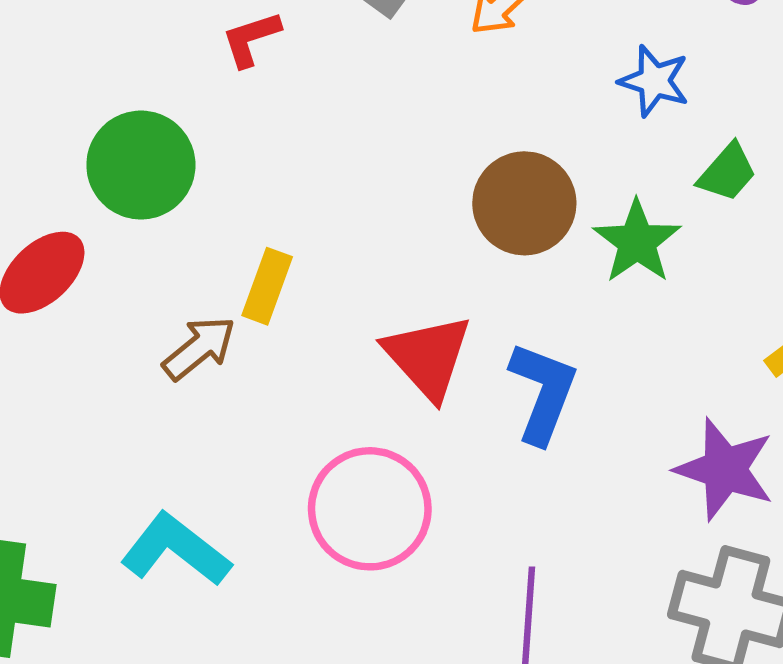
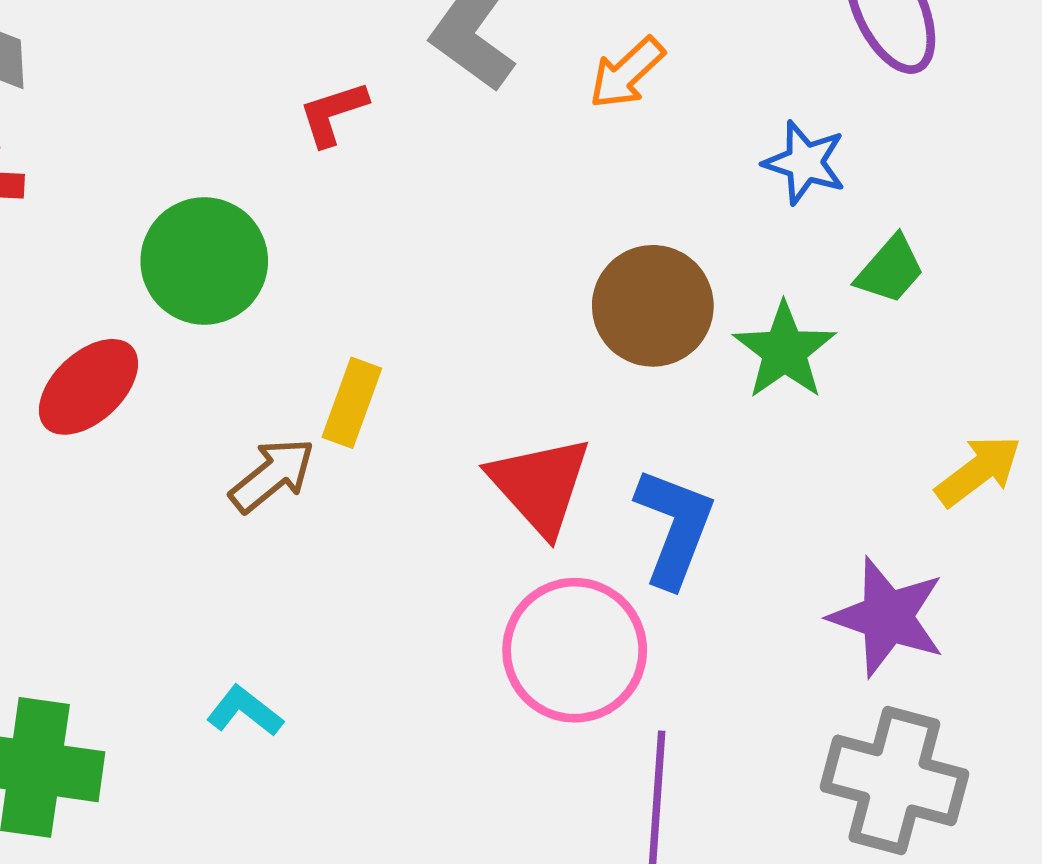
pink circle: (370, 509) -> (575, 650), moved
cyan L-shape: (176, 550) -> (245, 711), size x0.6

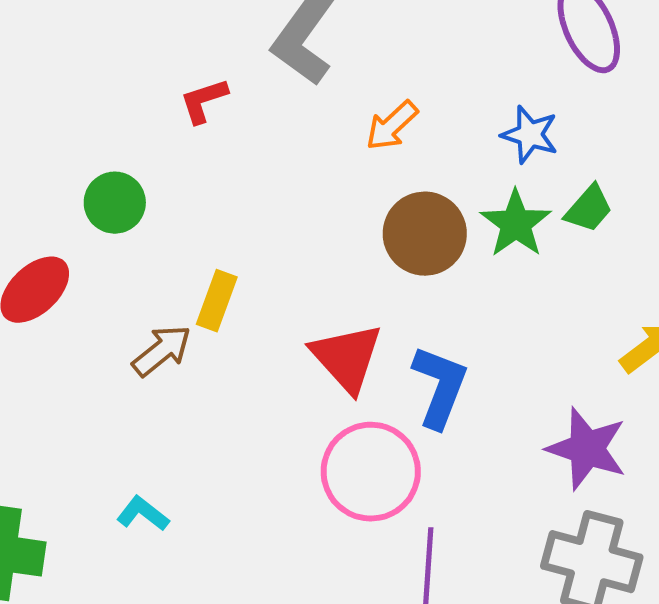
orange arrow: (627, 73) -> (392, 126), moved
green circle: (204, 261) -> (115, 203), size x0.7
green star: (784, 351) -> (516, 224), moved

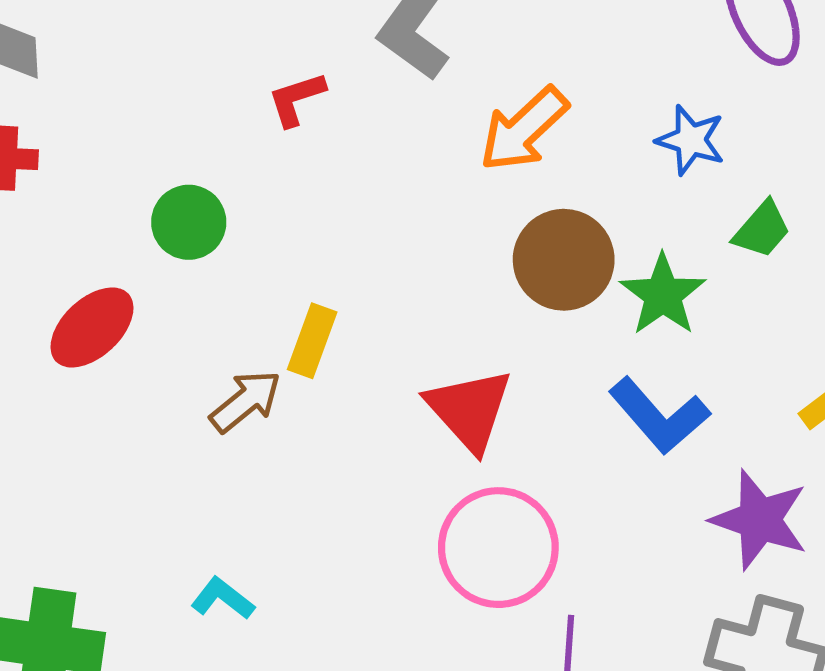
orange arrow: (392, 126) -> (524, 129), size x1.4
green star: (516, 224) -> (663, 295), moved
blue L-shape: (440, 387) -> (659, 416), moved, turned 118

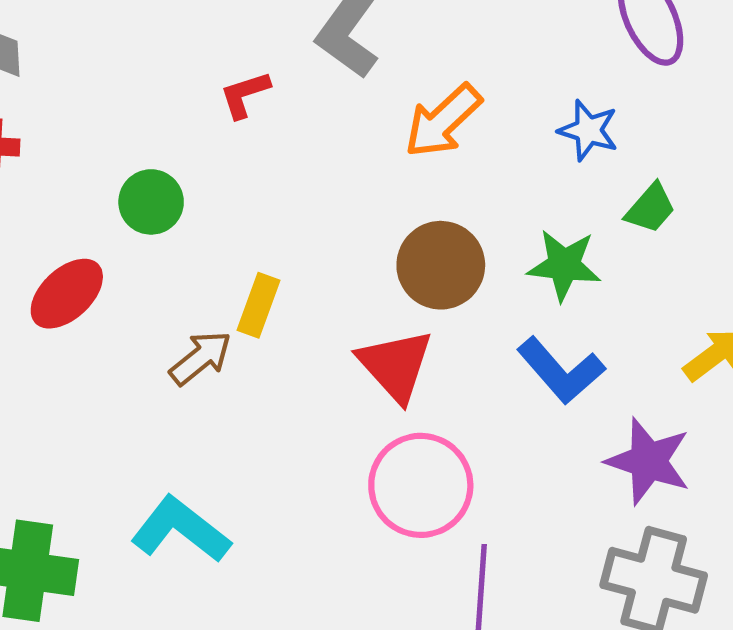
brown circle: (564, 260) -> (441, 265), moved
green star: (663, 295) -> (564, 265), turned -30
cyan L-shape: (223, 598) -> (181, 530), size x1.8

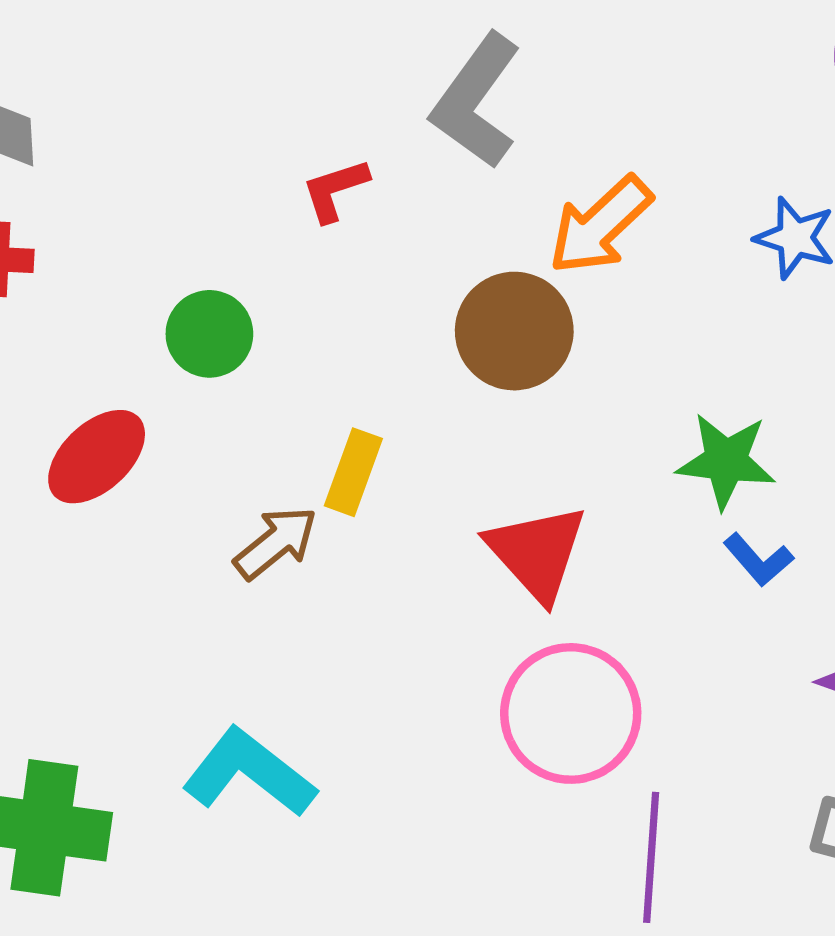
brown circle: (441, 265) -> (514, 331), moved
green star: (564, 265) -> (726, 461), moved
blue L-shape: (561, 371) -> (758, 560), size x0.6

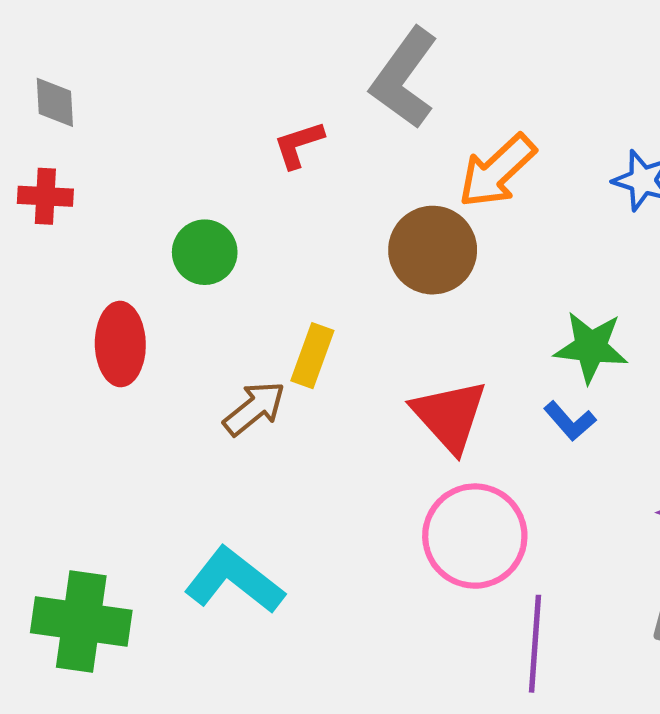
red ellipse: (97, 457) -> (120, 344), turned -48
blue L-shape: (758, 560) -> (570, 421), moved

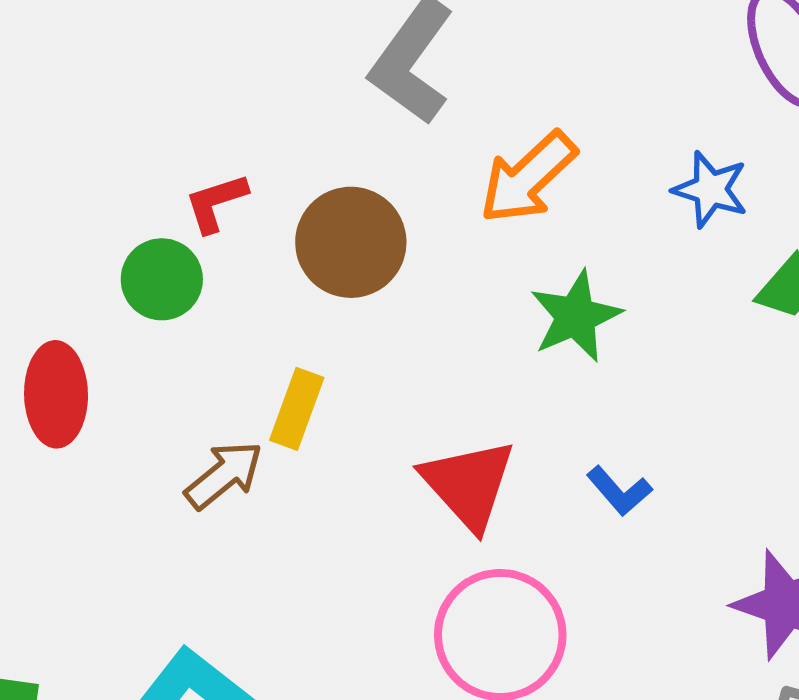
red L-shape: (299, 145) -> (216, 203), moved
brown circle: (433, 250) -> (351, 242), moved
green star: (591, 347) -> (576, 316), moved, turned -30

